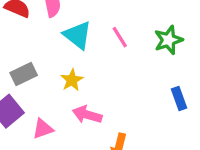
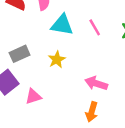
cyan triangle: (78, 35) -> (62, 25), turned -30
pink arrow: (87, 115) -> (96, 83), moved

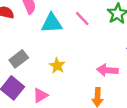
yellow star: (57, 60) -> (57, 66), moved
pink arrow: (96, 83) -> (107, 70), moved

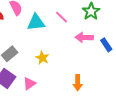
pink arrow: (107, 70) -> (84, 37), moved

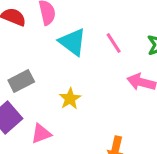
cyan triangle: (36, 22) -> (73, 42), turned 30

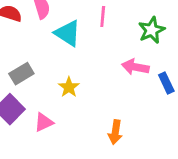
pink line: (114, 43) -> (103, 17), moved, turned 42

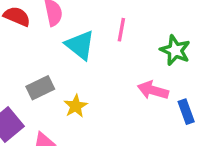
green star: (152, 30) -> (175, 50), turned -30
gray rectangle: (21, 74) -> (40, 88), moved

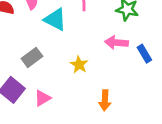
yellow star: (76, 106) -> (79, 65), moved

